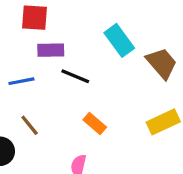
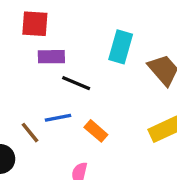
cyan rectangle: (119, 40) -> (121, 47), turned 52
blue line: (21, 81) -> (58, 118), moved

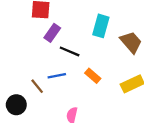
purple rectangle: (51, 57) -> (52, 33), turned -54
orange rectangle: (96, 131) -> (93, 76), moved

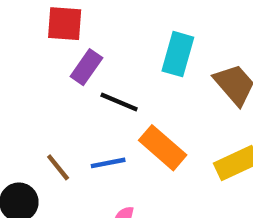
blue line: (57, 76) -> (108, 163), moved
orange rectangle: (93, 76) -> (163, 148), size x1.5

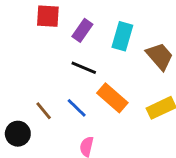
purple rectangle: (86, 67) -> (82, 30), moved
blue line: (108, 163) -> (77, 108), turned 55

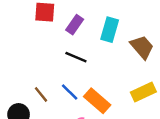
orange rectangle: (112, 98) -> (97, 101), moved

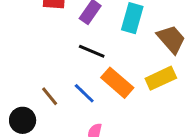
yellow rectangle: (143, 92) -> (161, 78), moved
orange rectangle: (97, 101) -> (117, 83), moved

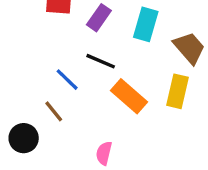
yellow rectangle: (161, 78) -> (178, 91), turned -52
blue line: (84, 93) -> (67, 80), moved

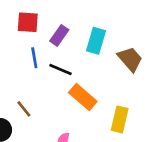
blue line: (67, 80) -> (34, 58), moved, turned 36
yellow rectangle: (178, 91) -> (120, 119), moved

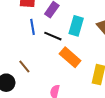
cyan rectangle: (96, 41) -> (76, 26), moved

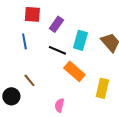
blue line: (33, 27) -> (24, 41), moved

